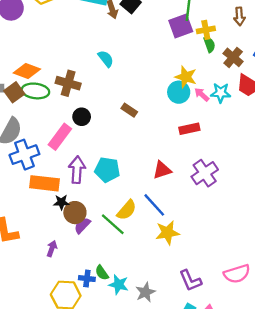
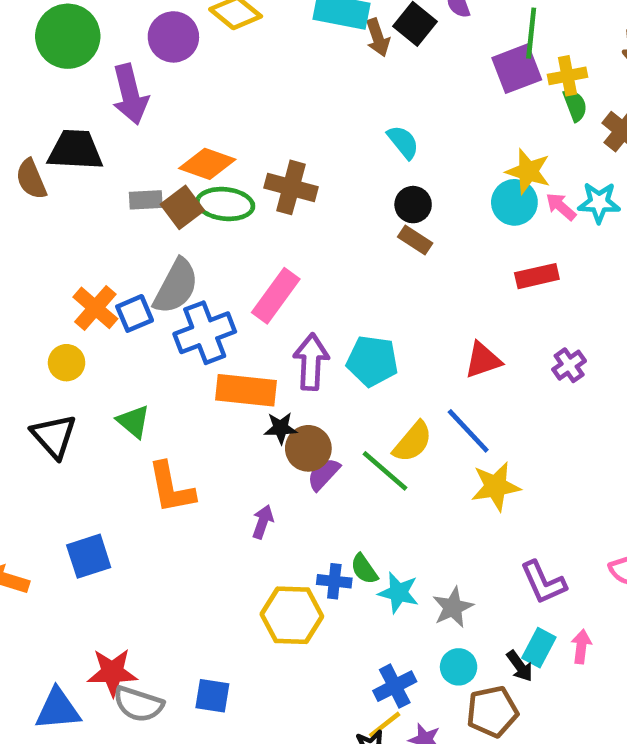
cyan semicircle: (106, 59) -> (403, 142), moved
black circle: (82, 117) -> (413, 205), moved
purple cross: (205, 173) -> (569, 365), size x0.6

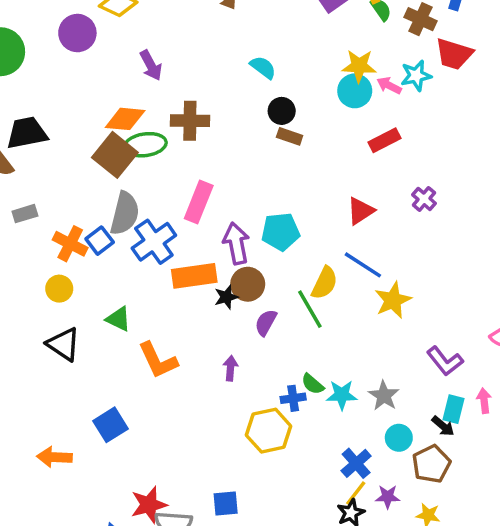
purple arrow: (130, 94) -> (151, 65), moved, size x0.7
gray rectangle: (146, 200) -> (25, 214), moved
brown square: (182, 207) -> (115, 155), size x1.4
brown circle: (308, 448) -> (248, 284), moved
green line: (385, 471) -> (310, 309), turned 33

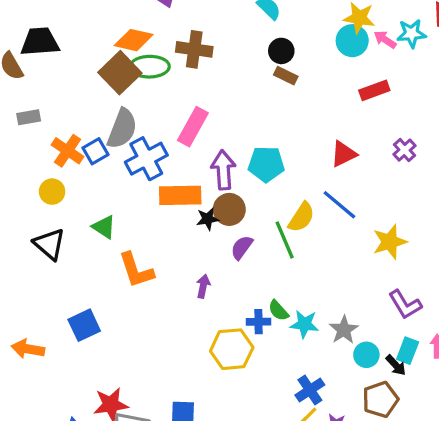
yellow star: (393, 300) -> (390, 242), moved
cyan circle: (399, 438) -> (366, 355), moved

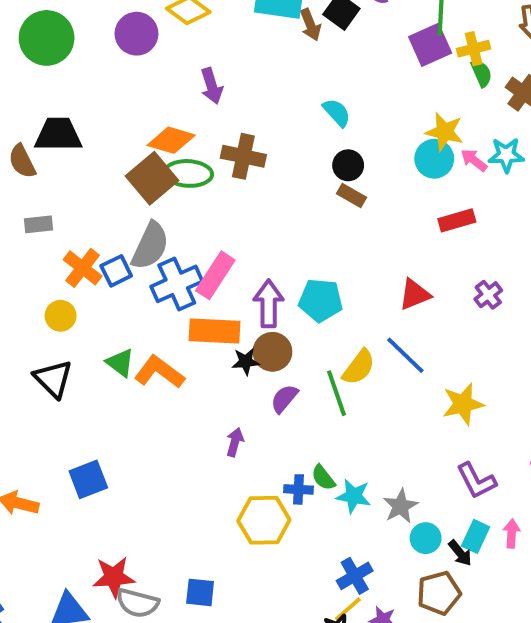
pink rectangle: (193, 127) -> (215, 275), moved
orange L-shape: (136, 270) -> (159, 372), moved, turned 141

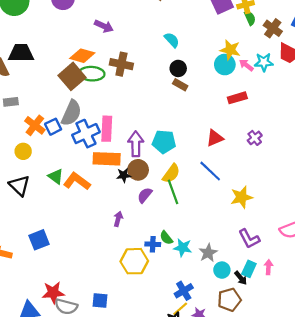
purple arrow: (212, 86) -> (104, 26), turned -48
pink rectangle: (215, 275) -> (107, 129), turned -30
yellow semicircle: (359, 367) -> (171, 173), moved

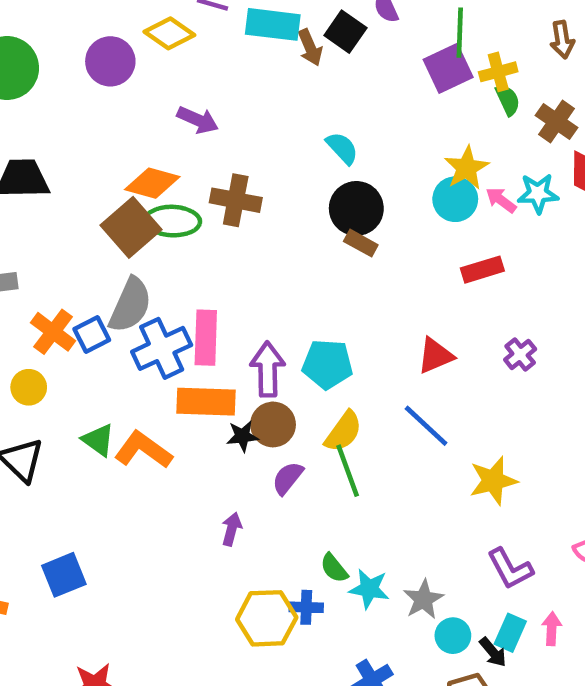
yellow star: (230, 50) -> (467, 168), turned 30
black circle: (178, 68) -> (356, 208), size x1.5
blue cross: (153, 244) -> (306, 607), moved

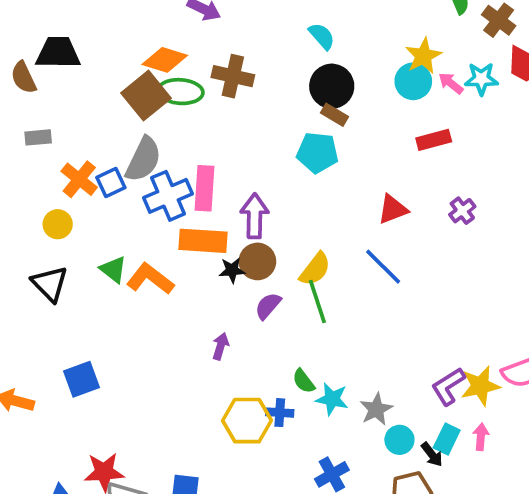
cyan pentagon: (327, 364) -> (317, 153), moved
yellow star: (493, 481) -> (480, 386), moved
purple L-shape: (510, 569) -> (448, 386), turned 84

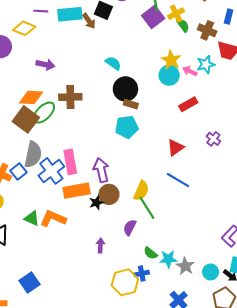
green ellipse: (180, 92) -> (44, 113), turned -35
purple semicircle: (268, 306) -> (130, 227), moved
gray star: (376, 409) -> (185, 266), moved

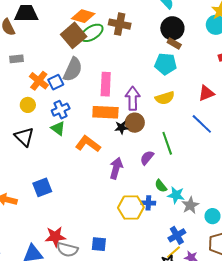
blue cross: (51, 171) -> (61, 110), moved, size x0.7
yellow semicircle: (141, 191) -> (165, 98), moved, turned 36
orange L-shape: (53, 218) -> (88, 144), moved
purple arrow: (100, 246) -> (116, 168), size x1.5

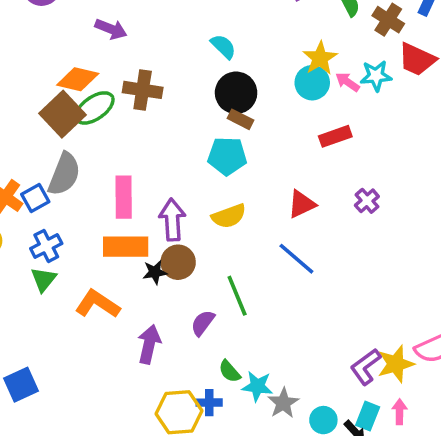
green triangle: (58, 128) -> (43, 279), turned 35

